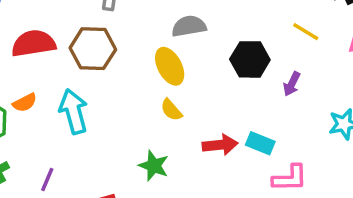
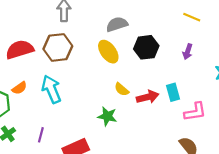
black hexagon: (250, 59) -> (146, 47), moved
yellow semicircle: (171, 110) -> (122, 89), moved
cyan rectangle: (260, 143) -> (173, 92), turned 60

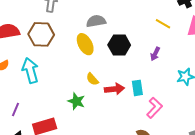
pink L-shape: (195, 112) -> (154, 108), turned -45

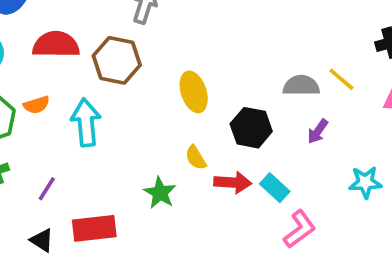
gray semicircle: (96, 21) -> (301, 86), moved
black hexagon: (119, 45) -> (251, 128), moved
cyan rectangle: (137, 88) -> (275, 188), turned -49

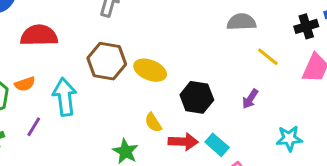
brown hexagon: (117, 60) -> (107, 61), moved
gray semicircle: (301, 86) -> (241, 22), moved
yellow ellipse: (194, 92) -> (150, 70), turned -48
purple line: (47, 189) -> (34, 127), moved

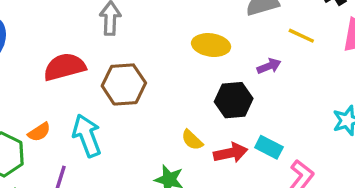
red semicircle: (39, 35) -> (65, 67), moved
yellow ellipse: (150, 70) -> (211, 45), moved
purple arrow: (250, 99) -> (269, 66), moved, turned -132

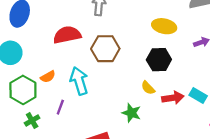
black hexagon: (234, 100) -> (159, 60), moved

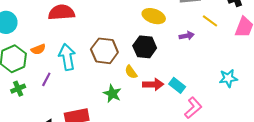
brown hexagon: (105, 49) -> (104, 51), moved

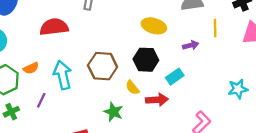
yellow line: (210, 21) -> (215, 28), turned 56
cyan rectangle: (177, 85) -> (175, 77), moved, turned -70

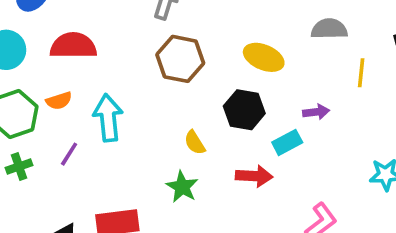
red semicircle: (54, 27) -> (73, 46), moved
purple arrow: (191, 45) -> (316, 112), moved
brown hexagon: (103, 66) -> (180, 59), moved
yellow semicircle: (132, 88) -> (195, 143), moved

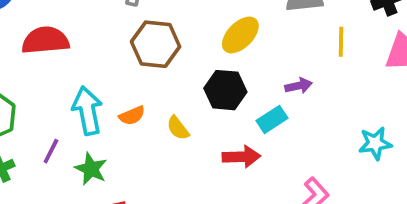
yellow ellipse: (264, 57) -> (240, 35), turned -63
orange semicircle: (59, 101) -> (132, 116), moved
green star: (182, 187) -> (91, 169), moved

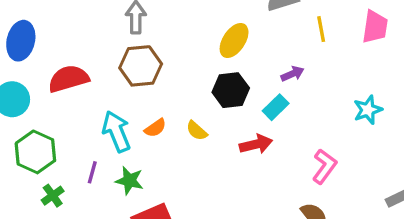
brown hexagon: (156, 44) -> (141, 66), moved

